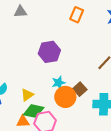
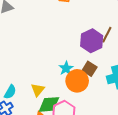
purple hexagon: (49, 52) -> (92, 41), moved

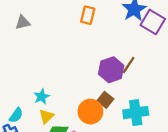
cyan star: (66, 68) -> (42, 97), moved

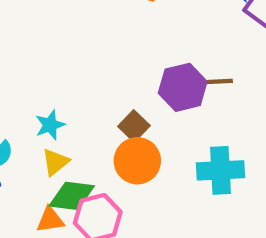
brown line: (129, 65) -> (215, 82), turned 48
brown square: (105, 100) -> (134, 126), moved

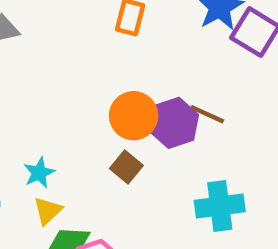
brown line: (215, 82) -> (207, 114), turned 32
orange circle: (137, 161) -> (134, 116), moved

